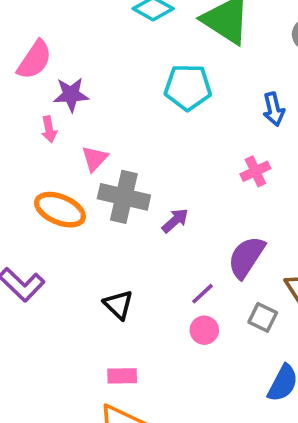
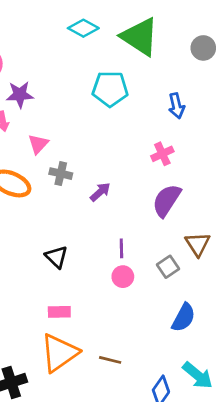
gray cross: (124, 197) -> (61, 174), size x0.6
purple semicircle: (246, 257) -> (167, 200), moved
purple line: (202, 294) -> (121, 248), turned -48
gray square: (263, 317) -> (168, 267), turned 30

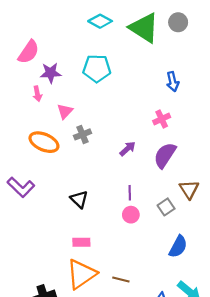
gray circle: (203, 48) -> (178, 22), moved
cyan pentagon: (110, 89) -> (97, 68), moved
gray cross: (61, 174) -> (82, 134), turned -35
purple arrow: (100, 192) -> (128, 149), moved

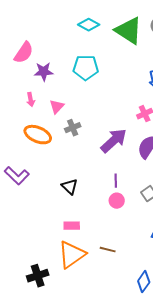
pink arrow: (37, 94) -> (31, 100), moved
purple arrow: (128, 149) -> (114, 141), size x1.8
brown line: (121, 280) -> (108, 250), moved

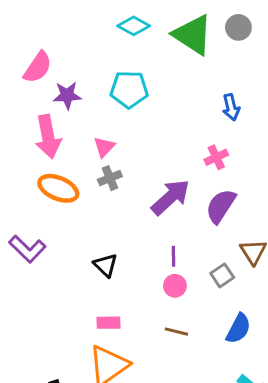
pink arrow: (31, 100) -> (48, 137), size x2.0
pink triangle: (57, 107) -> (104, 147), moved
brown line: (108, 250) -> (176, 332), moved

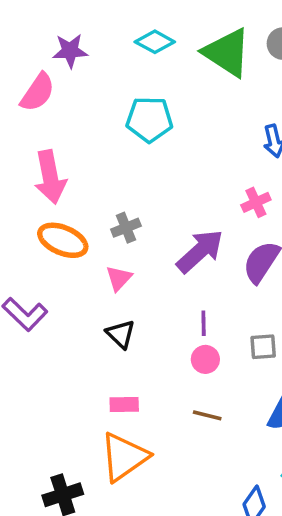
purple star: (67, 95) -> (70, 51), moved
pink triangle: (104, 147) -> (119, 278), moved
gray square: (222, 275) -> (263, 347), turned 30

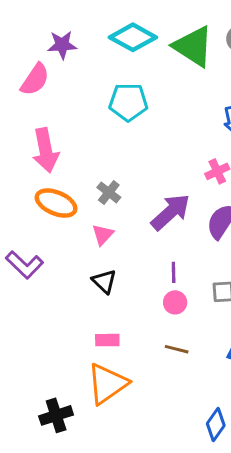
cyan diamond: (155, 42) -> (133, 37), size x1.4
gray cross: (126, 228) -> (109, 192), turned -30

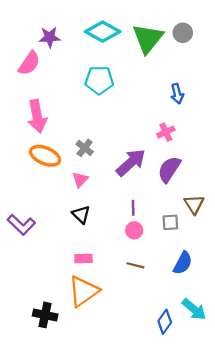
green triangle: (193, 46) -> (148, 38), turned 36
purple L-shape: (24, 265) -> (21, 225), moved
black cross: (56, 415) -> (45, 315), turned 30

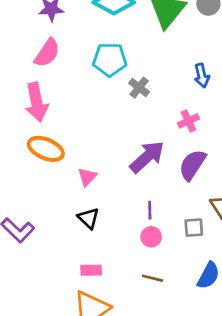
pink semicircle: (29, 63) -> (47, 53), moved
gray cross: (85, 148) -> (139, 88), moved

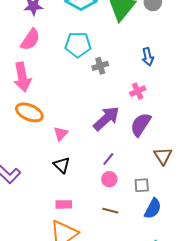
gray cross: (139, 88) -> (100, 66), turned 35
purple line: (150, 210) -> (108, 159), turned 40
gray square: (194, 228) -> (142, 185), moved

